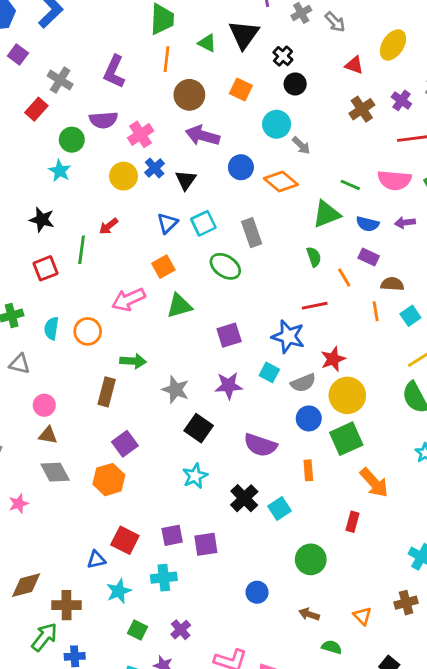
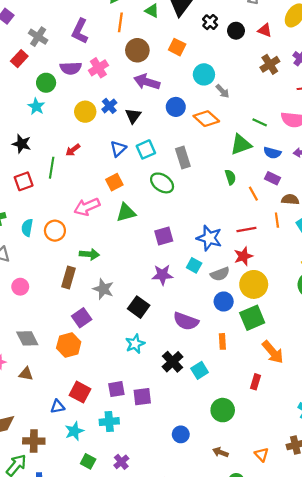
black circle: (295, 84) -> (236, 31), moved
pink cross: (141, 134) -> (98, 68), moved
red line: (315, 306) -> (246, 229), moved
gray star: (176, 390) -> (103, 289), moved
brown triangle: (48, 435) -> (26, 374), moved

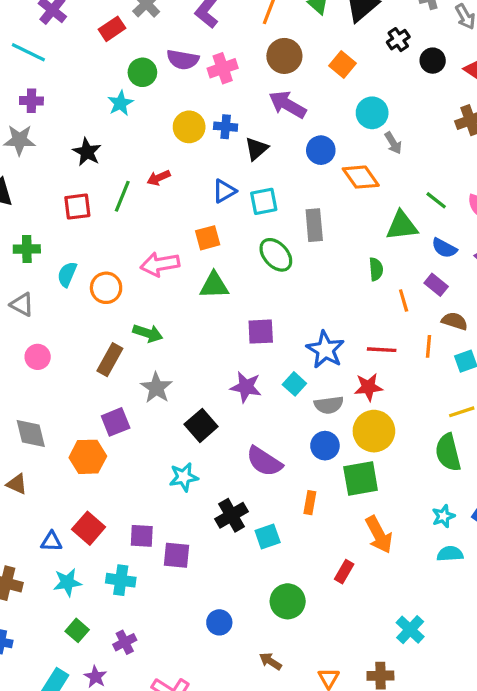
blue cross: (109, 106) -> (226, 127), turned 32

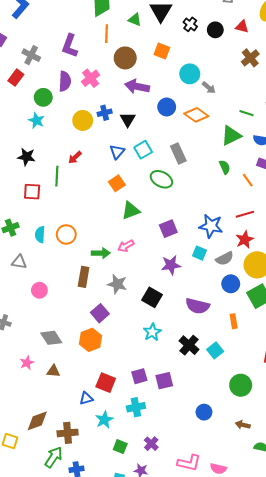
purple semicircle: (183, 60) -> (65, 81), turned -78
red square: (77, 207) -> (32, 192), turned 30
pink arrow: (160, 264) -> (126, 246), moved, size x0.7

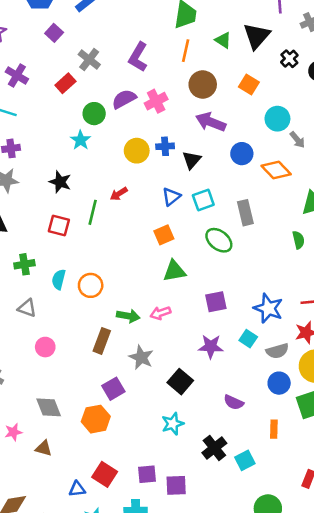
purple semicircle: (65, 81) -> (124, 99), turned -132
purple semicircle: (197, 306) -> (234, 402), size x0.7

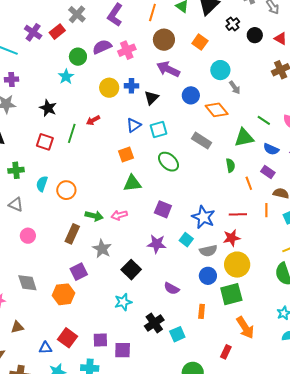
purple cross: (17, 75) -> (33, 32), moved
gray rectangle: (245, 213) -> (202, 141), moved, turned -48
purple square: (216, 302) -> (163, 209), turned 30
brown triangle: (44, 448) -> (17, 327), moved, turned -32

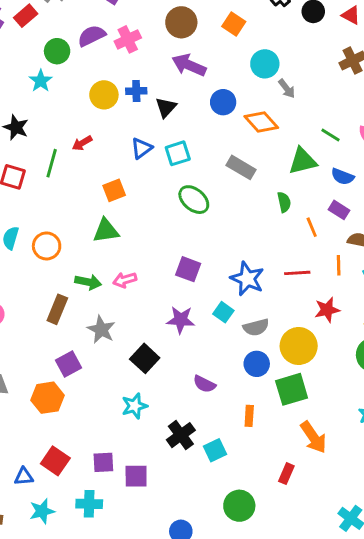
orange square: (126, 155) -> (114, 190), moved
green triangle: (132, 183) -> (106, 231), moved
red star: (232, 238) -> (327, 310), moved

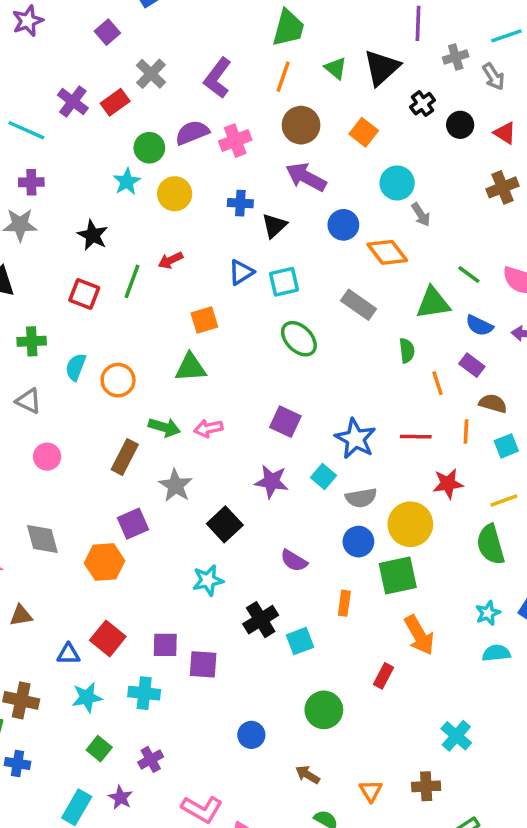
yellow circle: (104, 95) -> (175, 194), moved

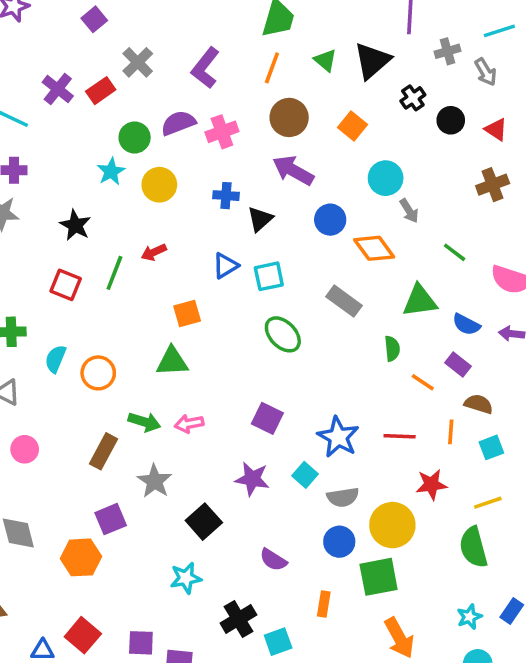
green line: (469, 275) -> (455, 252), moved
orange line: (438, 383) -> (423, 382), turned -40

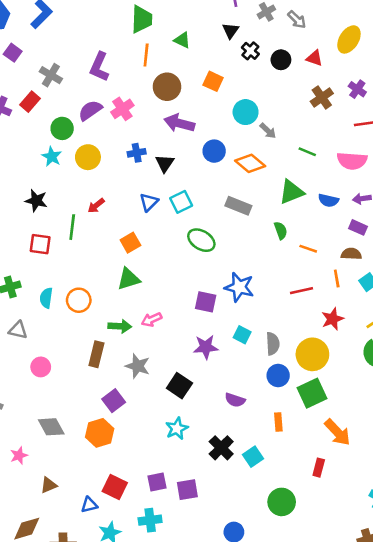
black triangle: (372, 61) -> (231, 31), moved, size x0.6
purple rectangle: (458, 365) -> (358, 227), moved
blue star: (338, 437) -> (239, 287), moved
gray semicircle: (343, 497) -> (273, 344), turned -70

